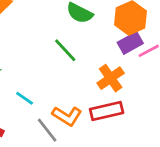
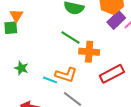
orange cross: (111, 78) -> (89, 52), moved, turned -36
orange L-shape: (67, 116) -> (66, 75), moved

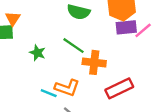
purple rectangle: (116, 20) -> (126, 27), turned 36
green star: (21, 68) -> (38, 53), moved

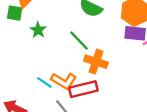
green star: (38, 53) -> (38, 30), moved
red rectangle: (119, 88) -> (83, 89), moved

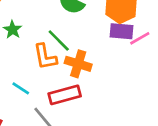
orange L-shape: (64, 81) -> (45, 57), moved, turned 50

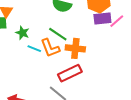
cyan line: (21, 88) -> (34, 49), moved

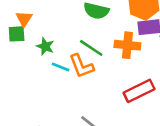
orange cross: (75, 48) -> (127, 45), moved
red rectangle: (70, 73) -> (139, 91), moved

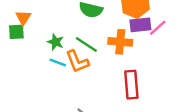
green star: (45, 46) -> (55, 42), moved
red rectangle: (139, 91) -> (131, 85), turned -68

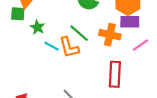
pink line: (158, 28) -> (140, 45), moved
green star: (55, 42) -> (37, 27), moved

